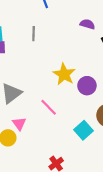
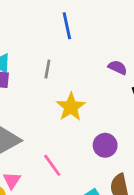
yellow star: (64, 74) -> (71, 107), moved

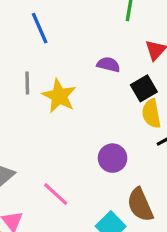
yellow star: (71, 107) -> (59, 96), moved

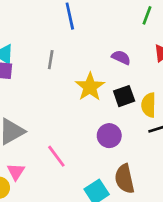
black square: (144, 88) -> (124, 96), moved
yellow star: (59, 96) -> (90, 87), moved

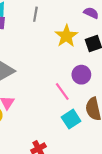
pink line: (56, 156) -> (62, 91), moved

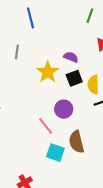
purple semicircle: (91, 13) -> (71, 57), moved
cyan square: (71, 119) -> (55, 153), turned -36

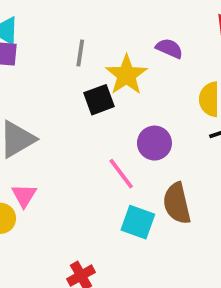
gray line: (17, 52) -> (80, 53), moved
black square: (74, 78) -> (99, 100), moved

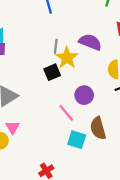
purple semicircle: (169, 48) -> (90, 42), size x1.5
gray line: (80, 53) -> (56, 46), moved

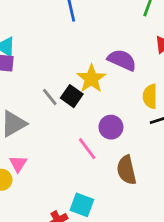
gray line: (56, 46) -> (50, 97), moved, turned -48
black square: (52, 72) -> (72, 96), turned -35
cyan square: (77, 140) -> (82, 205), moved

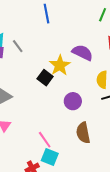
gray line: (50, 97) -> (18, 46), moved
pink line: (87, 149) -> (45, 140), moved

